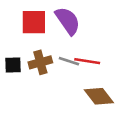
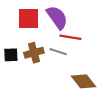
red line: (87, 61) -> (70, 37), moved

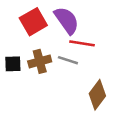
red square: (28, 19) -> (33, 22), turned -30
brown diamond: (84, 81) -> (97, 95), turned 75

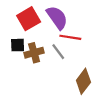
gray line: (68, 60) -> (58, 52), turned 35
black square: (13, 64) -> (18, 45), moved

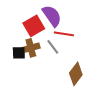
red square: (29, 19) -> (34, 26), moved
black square: (18, 45) -> (19, 53), moved

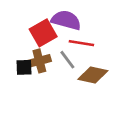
purple semicircle: (52, 16) -> (66, 20), turned -40
brown diamond: (76, 74) -> (93, 75), moved, turned 65

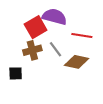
red line: (81, 43) -> (82, 36), moved
black square: (24, 67) -> (16, 73), moved

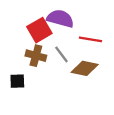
brown cross: (32, 50) -> (36, 56), turned 30

